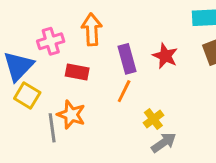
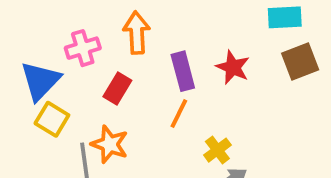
red rectangle: (77, 72) -> (117, 88), turned -70

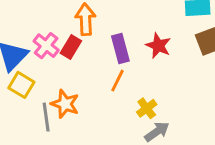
pink cross: (83, 48) -> (46, 46), moved, turned -35
red rectangle: (117, 88) -> (71, 47), moved

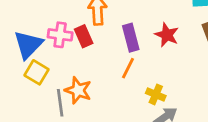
pink cross: (46, 46) -> (60, 35), turned -30
red rectangle: (71, 47) -> (84, 36), turned -55
yellow cross: (147, 108) -> (156, 94), turned -30

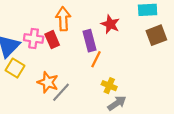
red star: (167, 35) -> (110, 24), moved
orange line: (128, 68) -> (96, 59), moved
gray line: (60, 103) -> (61, 92), moved, turned 50

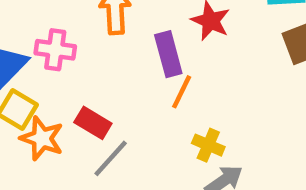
red rectangle: (52, 40) -> (93, 123), moved, turned -35
orange star: (48, 82) -> (42, 138), moved

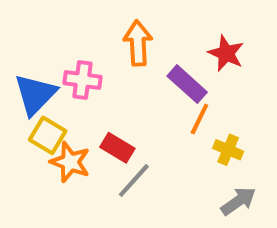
purple rectangle: (168, 54) -> (187, 84), turned -33
yellow cross: (208, 145) -> (228, 150), moved

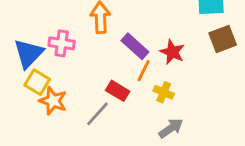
red star: (226, 53) -> (172, 52), moved
red rectangle: (117, 148) -> (118, 91), moved

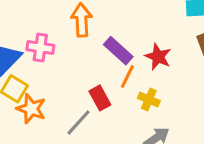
red rectangle: (118, 91) -> (100, 98), turned 30

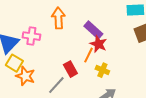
purple rectangle: (118, 51) -> (93, 30), moved
red star: (158, 57) -> (98, 44), moved

